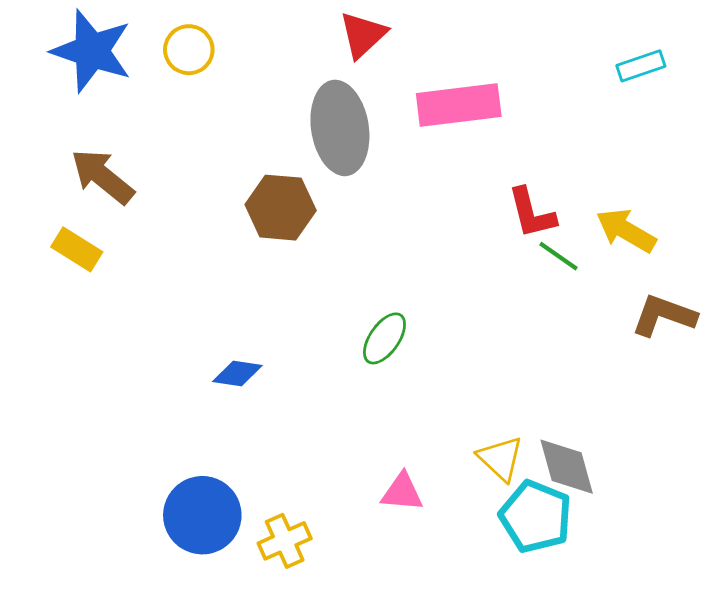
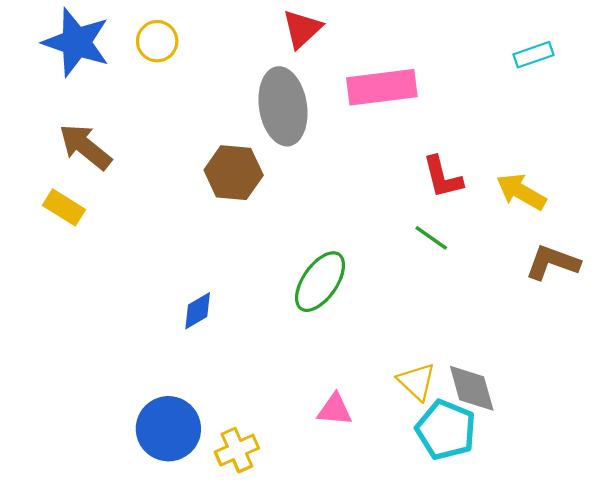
green line: (559, 256) -> (431, 238), moved
green ellipse: (384, 338) -> (320, 282), size x1.4
blue diamond: (237, 374) -> (198, 311), turned -39

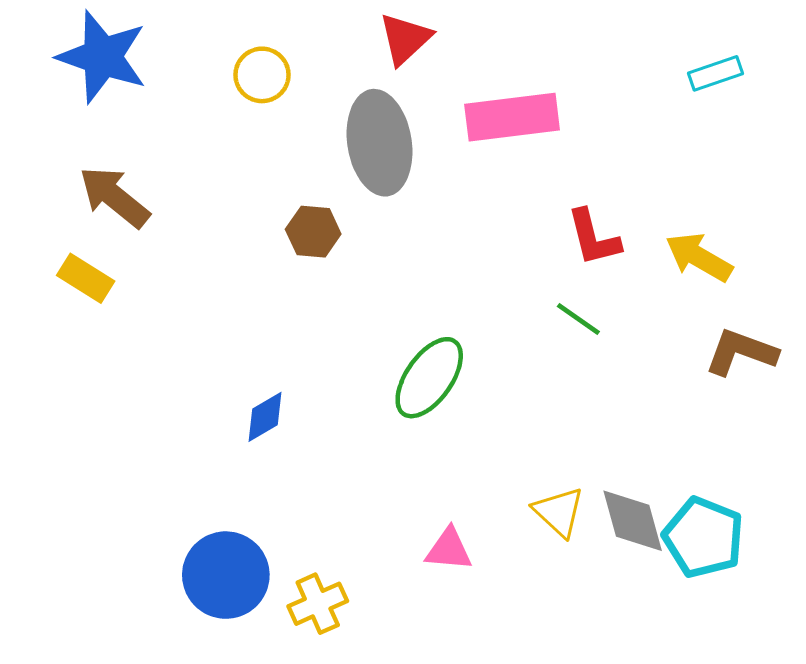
yellow circle: (157, 41) -> (262, 75), moved
brown hexagon: (234, 173) -> (313, 232), size x0.7
cyan pentagon: (446, 430) -> (703, 537), moved

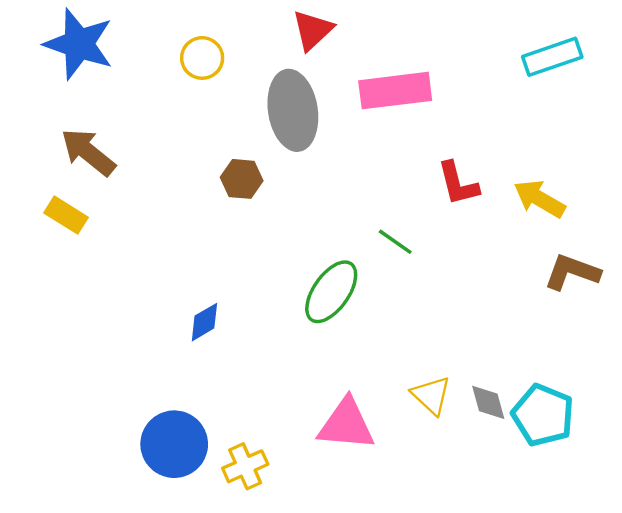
cyan rectangle: (715, 73) -> (552, 57), size x1.4
green line: (578, 319) -> (395, 242), moved
gray diamond: (633, 521) -> (488, 402), size x0.7
pink triangle: (449, 549) -> (346, 424), size x1.6

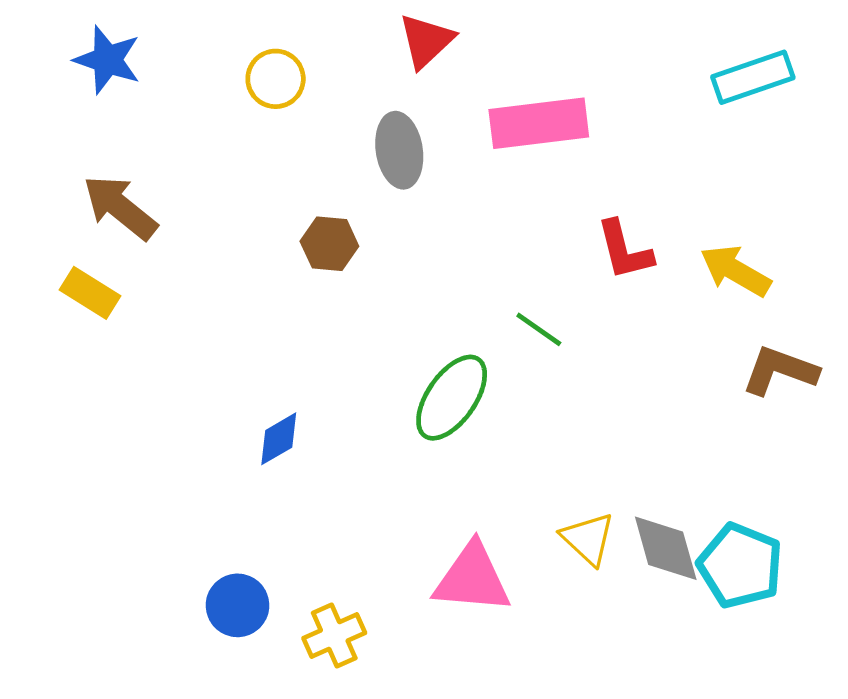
blue star: (79, 44) -> (107, 60), size x0.7
gray ellipse: (293, 110) -> (399, 150), size x0.7
gray diamond: (488, 402) -> (666, 548), size x1.4
blue circle: (174, 444) -> (237, 605), size x0.7

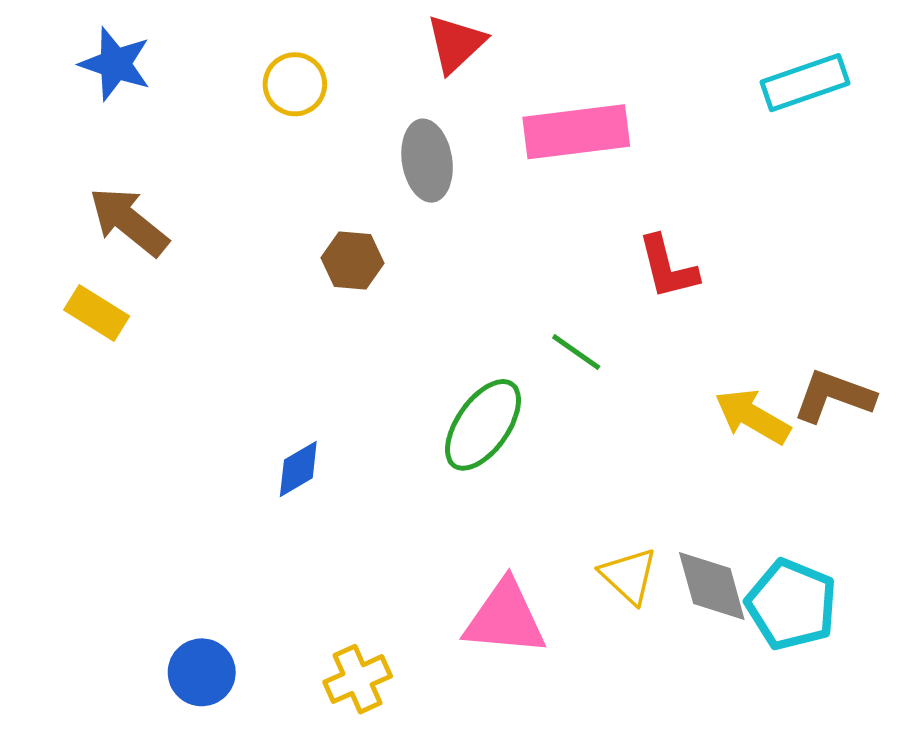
yellow arrow: (735, 271) -> (752, 416), moved
blue circle: (237, 605) -> (202, 672), moved

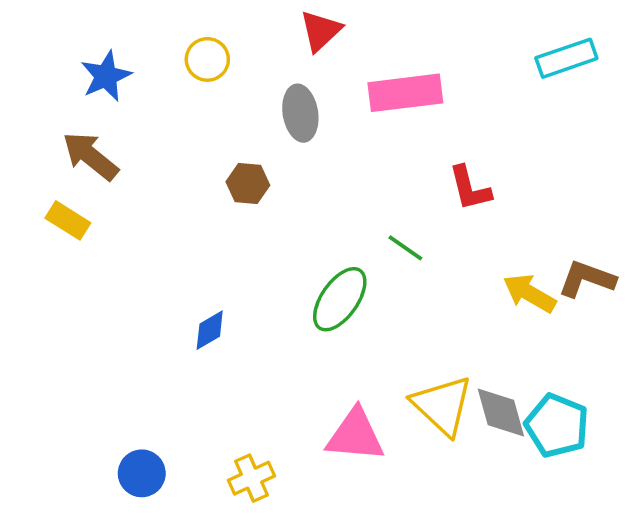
blue star: (115, 64) -> (106, 76), moved, turned 30
yellow triangle: (629, 576) -> (442, 405), size x1.5

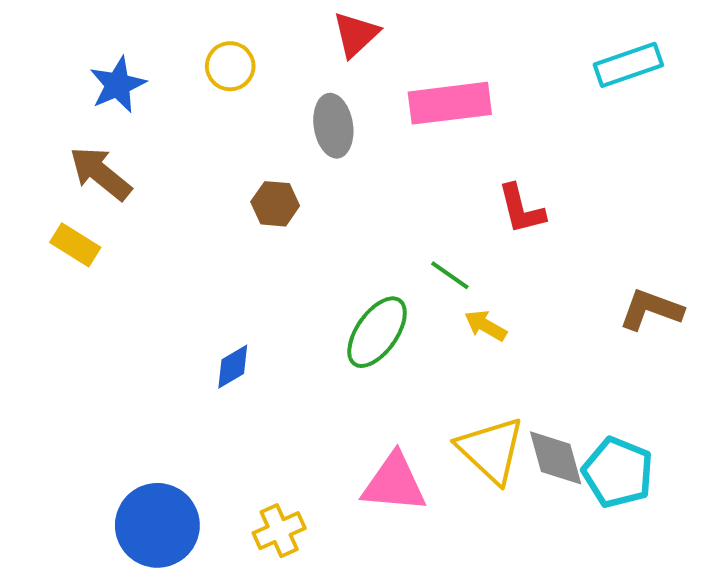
yellow arrow: (529, 293) -> (486, 326), moved, size x0.7
blue circle: (142, 473) -> (157, 525), size x1.6

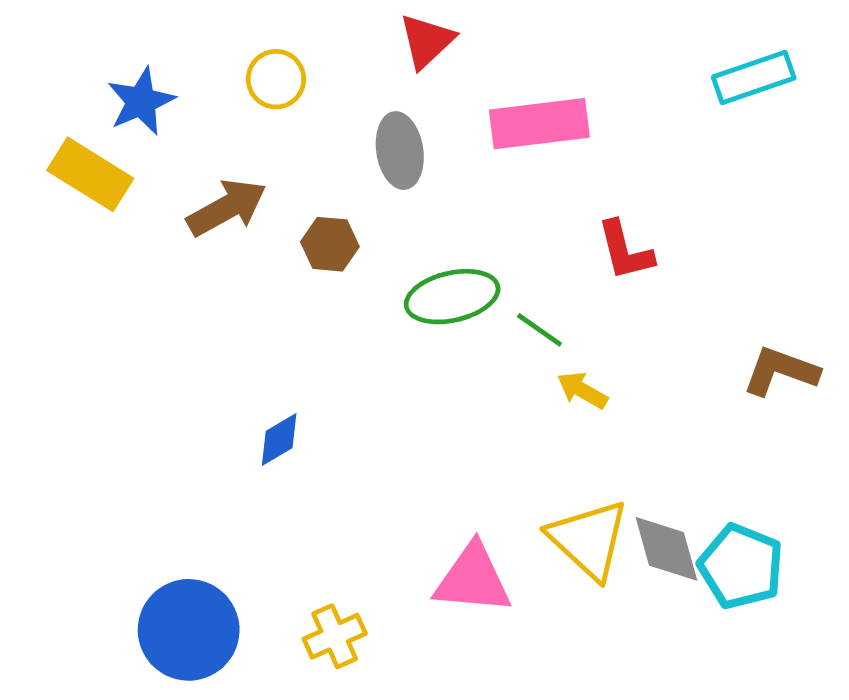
brown arrow: (100, 173) -> (227, 208), moved, turned 112
yellow rectangle: (75, 245) -> (90, 174), moved, size x1.4
green ellipse: (377, 332) -> (452, 297), moved, turned 42

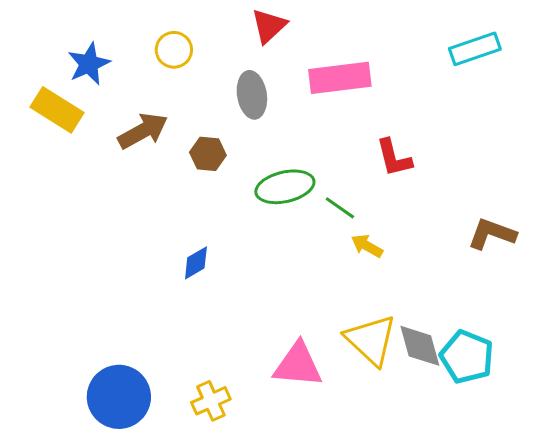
blue diamond: (279, 439) -> (196, 263), moved

